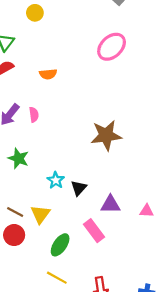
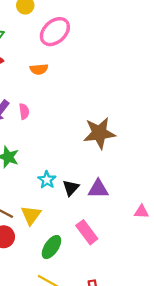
pink ellipse: (112, 47) -> (55, 32), moved
purple triangle: (110, 204) -> (98, 189), moved

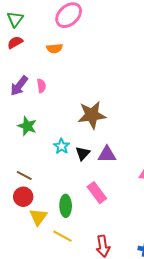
brown star: (99, 133) -> (92, 115), moved
yellow triangle: (31, 215) -> (38, 217), moved
green ellipse: (51, 247) -> (66, 206), turned -35

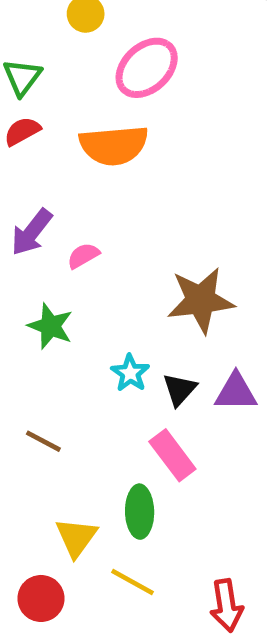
orange semicircle: (54, 48) -> (114, 145), size x1.8
pink semicircle: (41, 86) -> (83, 256), moved, turned -112
pink rectangle: (97, 193) -> (172, 455), moved
red circle: (23, 197) -> (41, 598), moved

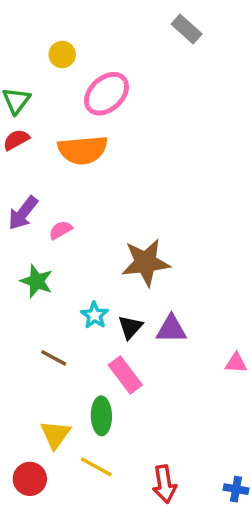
brown line: (43, 441) -> (54, 358), moved

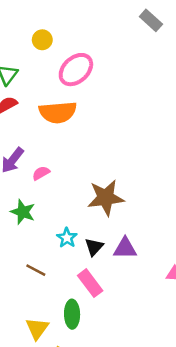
gray rectangle: (187, 29) -> (151, 20), moved

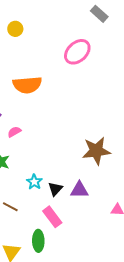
pink ellipse: (76, 70) -> (77, 52), moved
brown star: (106, 198) -> (96, 151), moved

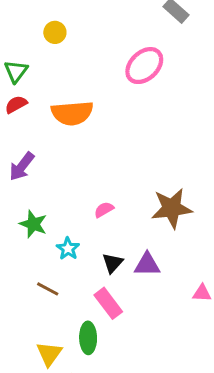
pink semicircle: (14, 132) -> (104, 210), moved
cyan star: (34, 182) -> (68, 249), moved

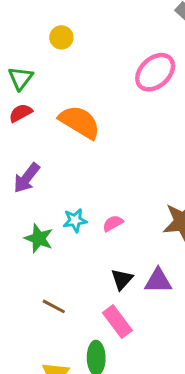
orange semicircle: (72, 113) -> (80, 122), turned -144
cyan star: (68, 249) -> (75, 220), moved, turned 30

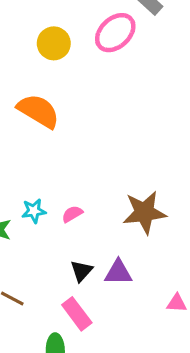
yellow circle: (61, 37) -> (54, 43), moved, size x1.4
pink ellipse: (155, 72) -> (115, 33), moved

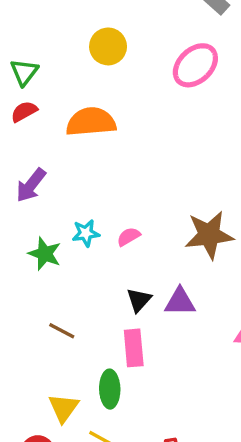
pink ellipse: (115, 33) -> (195, 65), moved
orange semicircle: (38, 111) -> (91, 122), turned -36
pink rectangle: (77, 314) -> (134, 348), turned 32

